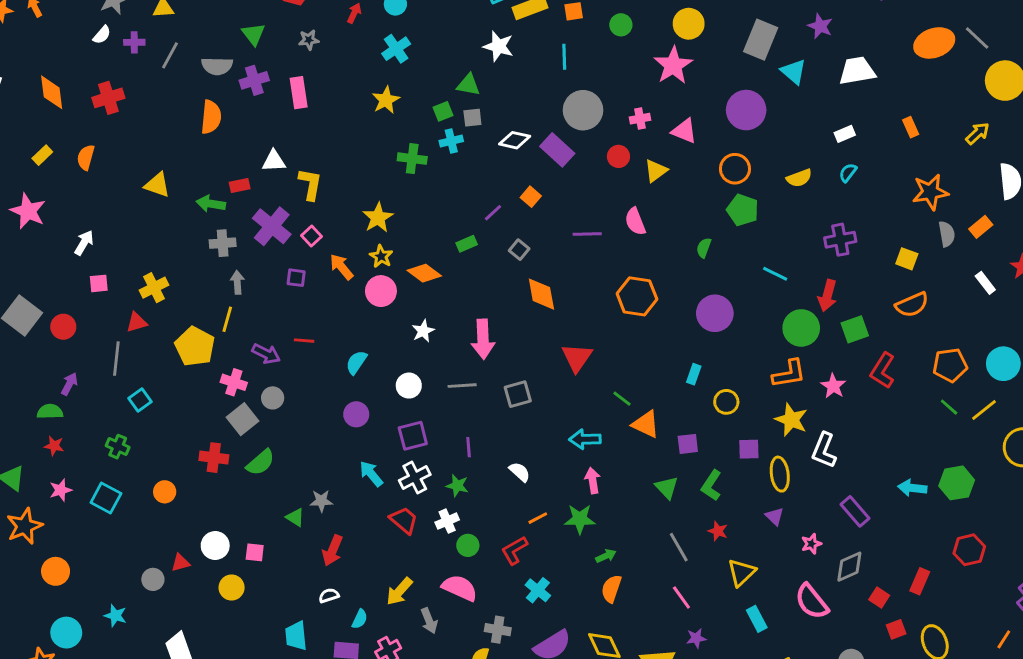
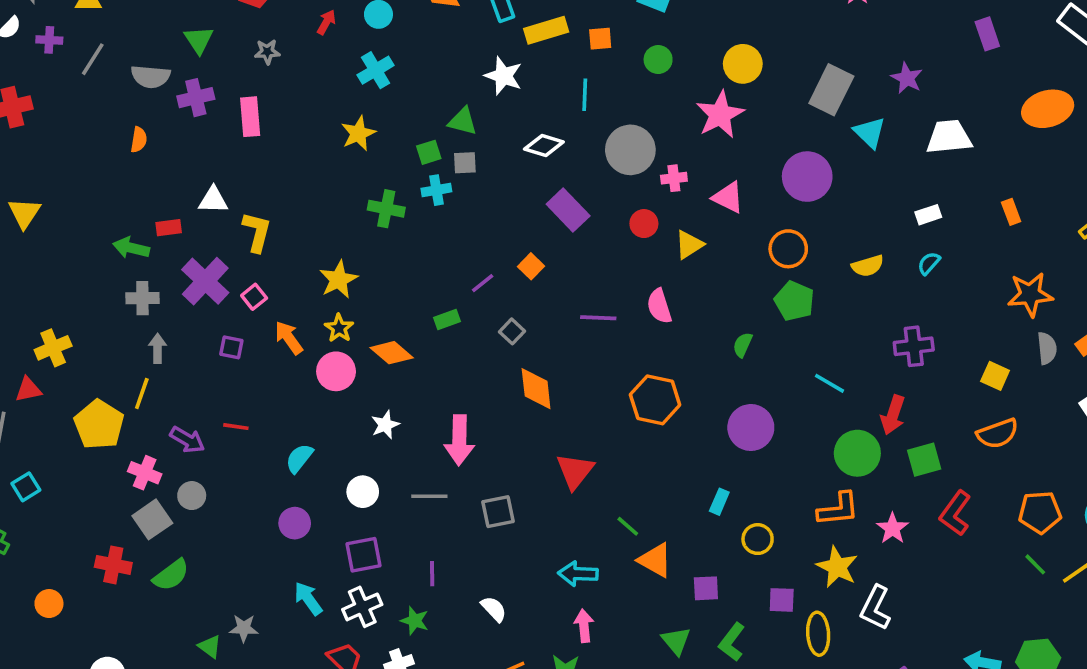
gray circle: (583, 110) -> (630, 150), moved
orange semicircle: (211, 117) -> (139, 140), size x0.6
white diamond: (515, 140) -> (544, 146), moved
yellow triangle: (157, 185) -> (24, 213), moved, turned 40

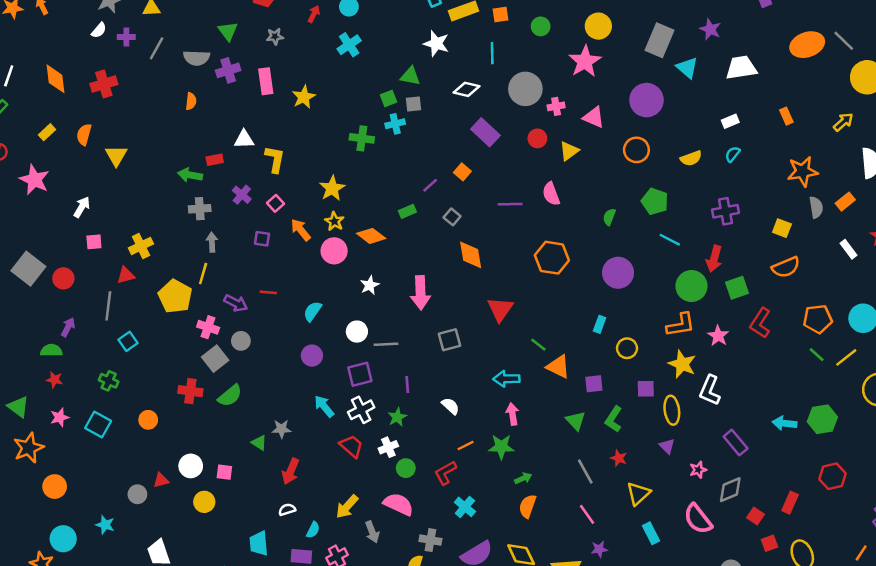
yellow star: (358, 133) -> (304, 97), moved
purple cross: (205, 281) -> (242, 195), size x0.6
green pentagon: (794, 301) -> (655, 201), moved
gray line: (429, 496) -> (386, 344), moved
green star: (415, 621) -> (397, 417), turned 30

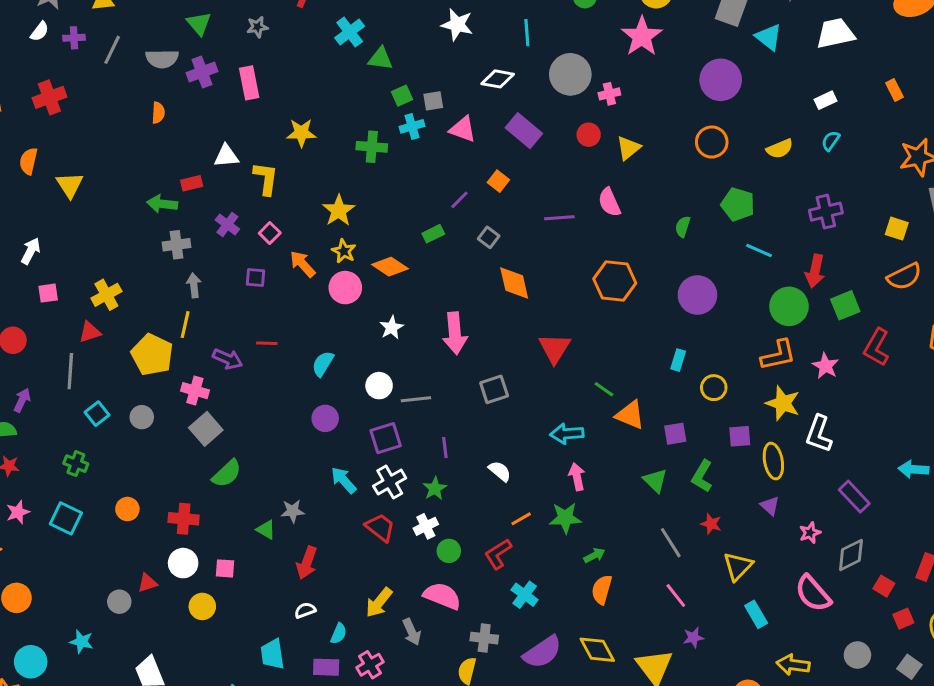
green triangle: (410, 76) -> (381, 59), moved
yellow star: (304, 97) -> (301, 133), moved, turned 30
pink triangle: (594, 117) -> (463, 129), moved
gray circle: (241, 341) -> (142, 417), moved
red cross: (190, 391) -> (184, 519), moved

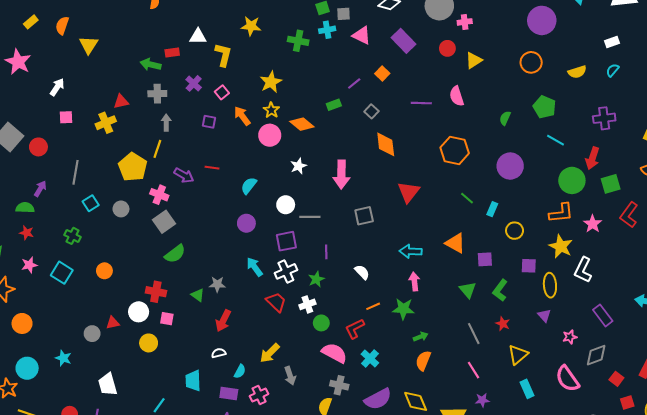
red triangle: (90, 332) -> (121, 102), moved
green line: (604, 389) -> (467, 198), moved
red cross: (184, 519) -> (156, 292), moved
pink semicircle: (442, 596) -> (334, 353), moved

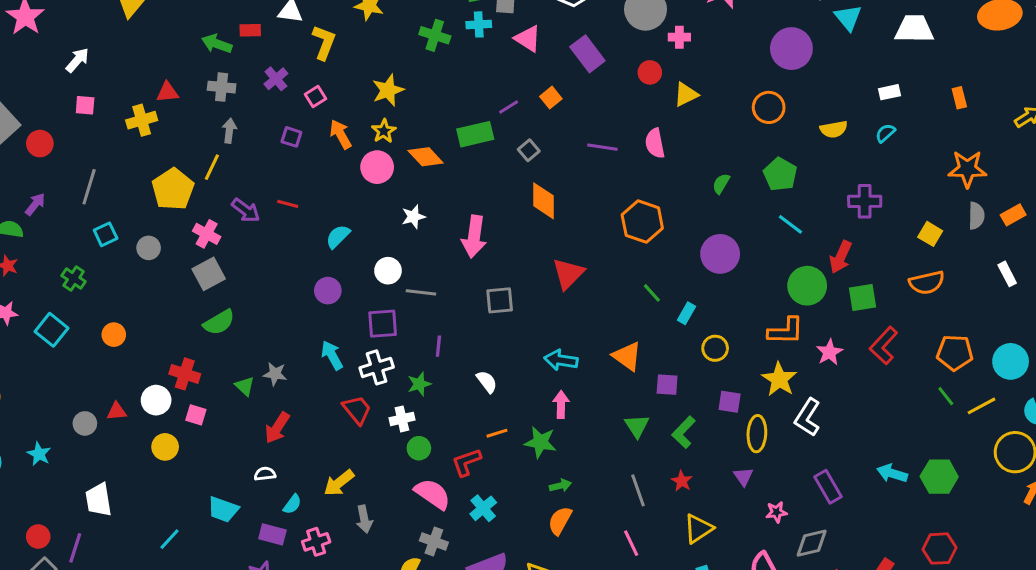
green rectangle: (334, 105) -> (475, 134), size x1.6
cyan trapezoid: (193, 381) -> (223, 509), turned -75

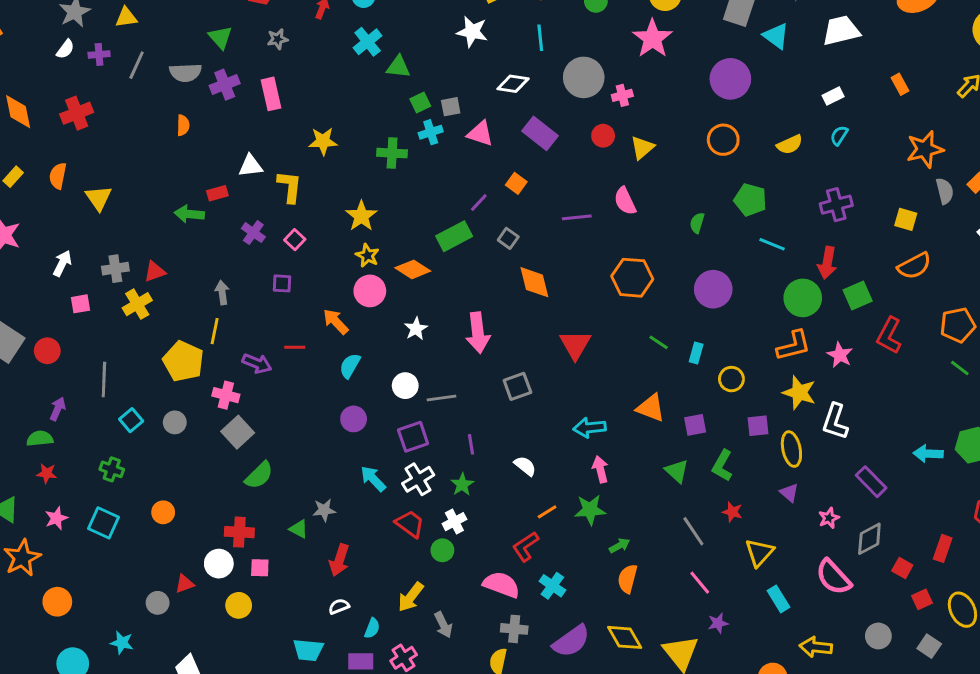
gray cross: (222, 87) -> (115, 269), moved
orange arrow: (341, 134) -> (336, 322), moved
green circle: (419, 448) -> (442, 550), moved

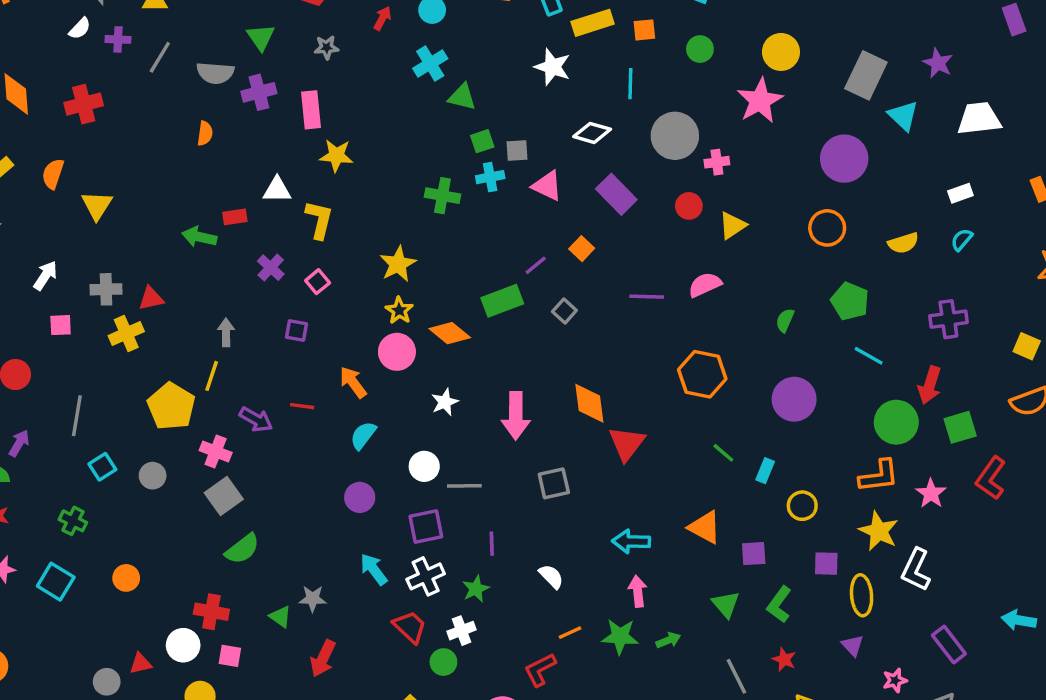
yellow star: (323, 141) -> (336, 156), moved
pink semicircle: (625, 201) -> (705, 285), turned 84
orange diamond: (534, 282) -> (589, 403), moved
green arrow: (619, 546) -> (668, 640), moved

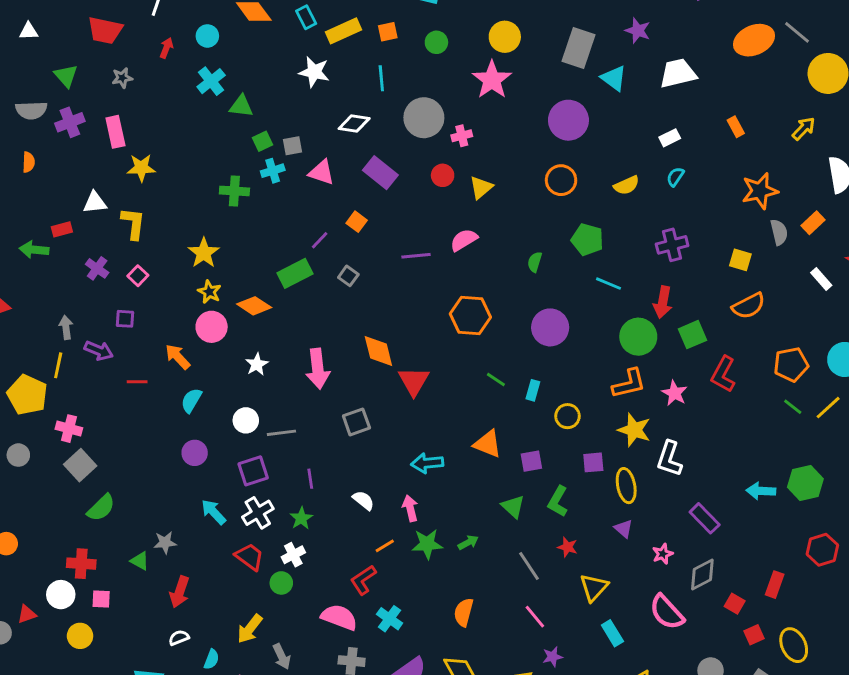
purple arrow: (256, 419) -> (99, 351), moved
pink arrow: (638, 591) -> (410, 508), moved

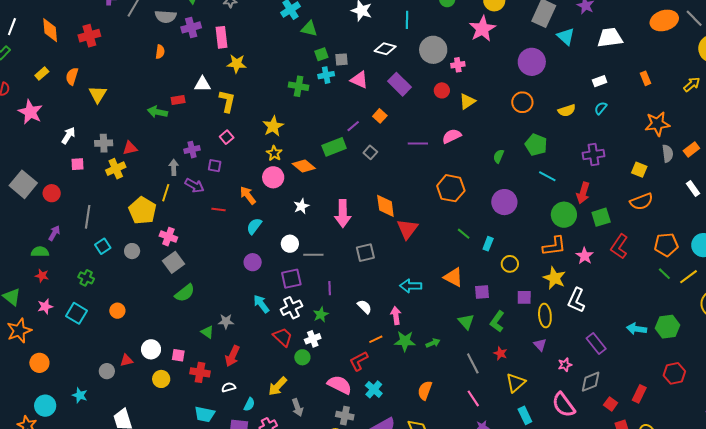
purple cross: (97, 268) -> (192, 150), moved, turned 35
red cross: (81, 564) -> (200, 372), moved

